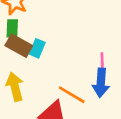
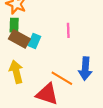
pink line: (102, 62) -> (68, 30), moved

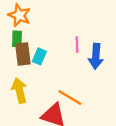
brown rectangle: (19, 39) -> (23, 54), turned 54
blue arrow: (85, 69) -> (96, 56), moved

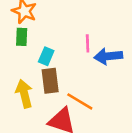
brown rectangle: (23, 54) -> (50, 81), moved
blue arrow: (96, 56) -> (108, 56), turned 80

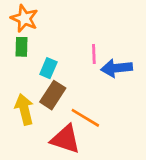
brown rectangle: (50, 81) -> (53, 95), turned 40

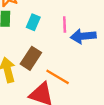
cyan rectangle: (48, 68) -> (33, 22), moved

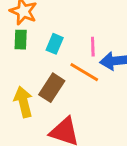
orange line: (58, 77) -> (84, 72), moved

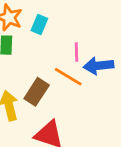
cyan rectangle: (55, 44) -> (39, 24), moved

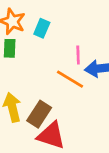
brown rectangle: (37, 92) -> (39, 114), moved

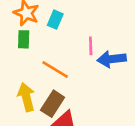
orange line: (70, 79) -> (55, 70), moved

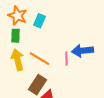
pink line: (91, 46) -> (66, 59), moved
yellow arrow: (26, 97) -> (18, 60), moved

